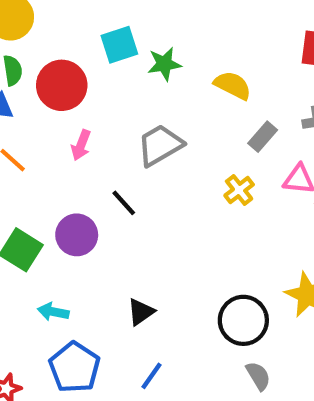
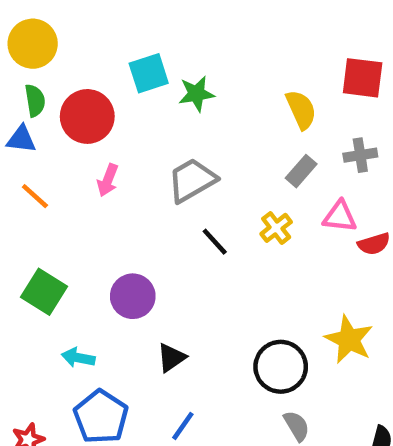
yellow semicircle: (233, 85) -> (301, 110), moved, turned 39
black line: (124, 203) -> (215, 242), moved
purple circle: (77, 235) -> (133, 296), moved

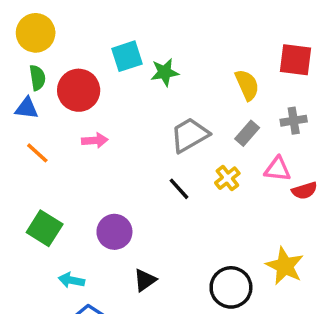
pink arrow: (108, 180) -> (95, 140), turned -115
gray trapezoid: (192, 180) -> (190, 135), moved

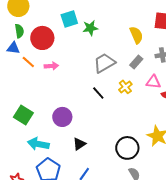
orange line: (37, 153) -> (28, 62), moved
cyan arrow: (71, 280) -> (38, 144), size x1.5

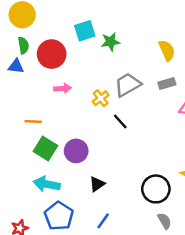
orange line: (28, 62) -> (33, 122), moved, turned -40
gray rectangle: (136, 62) -> (167, 83), turned 32
yellow cross: (125, 87) -> (101, 98), moved
green square: (23, 115) -> (45, 148), moved

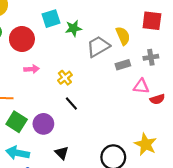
gray trapezoid: (128, 85) -> (98, 47), moved
black line: (120, 122) -> (71, 103), moved
black triangle: (97, 184) -> (62, 153), turned -40

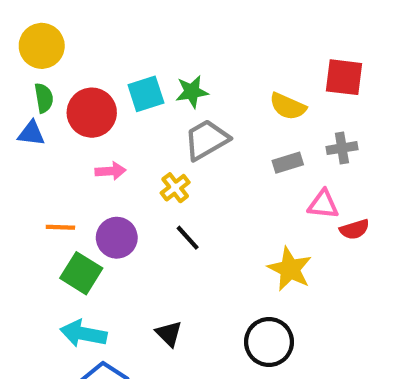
cyan square: (51, 19) -> (146, 94), moved
yellow semicircle: (123, 36) -> (288, 106), turned 138
gray trapezoid: (98, 47) -> (206, 140), moved
purple circle: (43, 124) -> (117, 238), moved
yellow star: (145, 144) -> (290, 269), moved

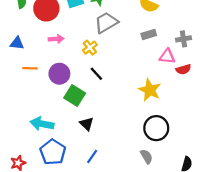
blue triangle: (31, 133) -> (17, 43), moved
gray cross: (342, 148) -> (183, 39), moved
green square: (81, 273) -> (75, 95), moved
black circle: (269, 342) -> (156, 128), moved

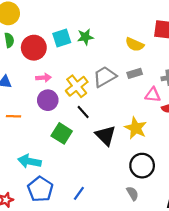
gray trapezoid: (106, 23) -> (105, 77), moved
yellow cross: (90, 48) -> (77, 86), size x1.5
orange line: (30, 68) -> (13, 116), moved
purple circle: (59, 74) -> (48, 100), moved
black triangle: (87, 124) -> (106, 136), moved, size x1.5

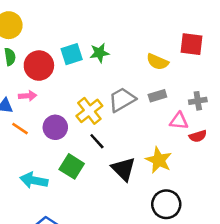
pink arrow: (43, 78) -> (28, 96), moved
orange line: (13, 116) -> (20, 129), moved, turned 32
cyan arrow: (30, 161) -> (34, 180), moved

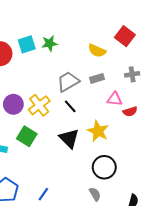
red square: (191, 44) -> (125, 36), turned 30
gray cross: (198, 101) -> (132, 74), moved
yellow cross: (89, 111) -> (39, 105), moved
black line: (97, 141) -> (70, 106), moved

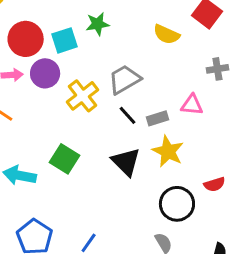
cyan square: (27, 44) -> (65, 40), moved
gray rectangle: (97, 78) -> (157, 118), moved
purple circle: (13, 104) -> (45, 73), moved
yellow cross: (39, 105) -> (83, 96), moved
red semicircle: (130, 112) -> (214, 184), moved

